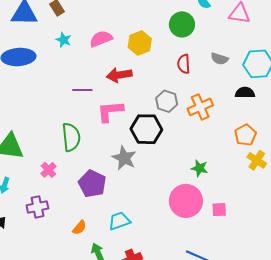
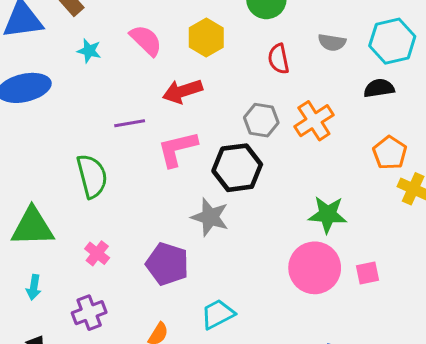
pink semicircle: (101, 39) -> (146, 40), turned 75
green semicircle: (71, 137) -> (92, 176), moved
green star: (200, 168) -> (328, 215), size x1.4

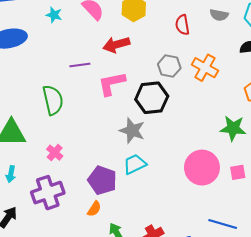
orange cross: (314, 121) -> (205, 68), turned -30
green star: (328, 215) -> (233, 128), moved
purple pentagon: (167, 264) -> (102, 180), moved
purple cross: (89, 313) -> (48, 193), size x1.4
cyan trapezoid: (218, 314) -> (135, 164), moved

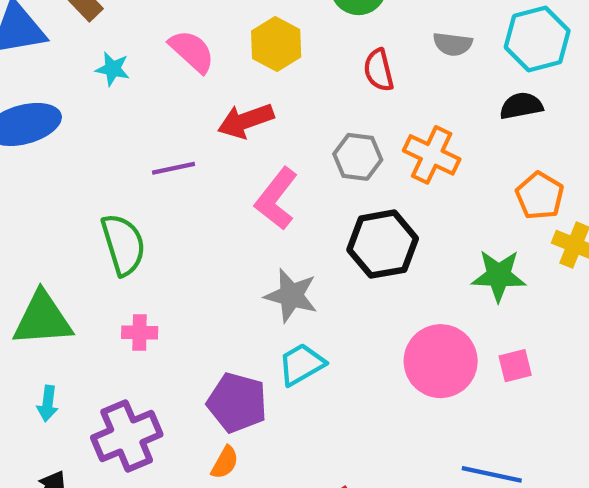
pink L-shape: (112, 84) -> (276, 199), moved, turned -36
black hexagon: (152, 98) -> (383, 244), moved
pink cross: (55, 153) -> (140, 332), moved, turned -35

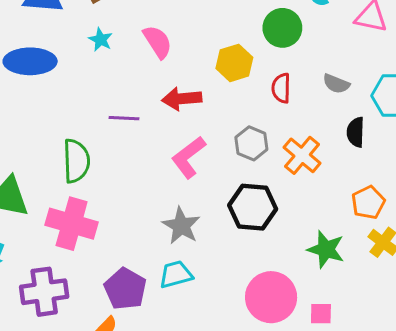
yellow hexagon: (276, 44) -> (234, 63), moved
black semicircle: (521, 106) -> (356, 132), moved, turned -92
pink cross: (140, 332) -> (72, 224), size x2.0

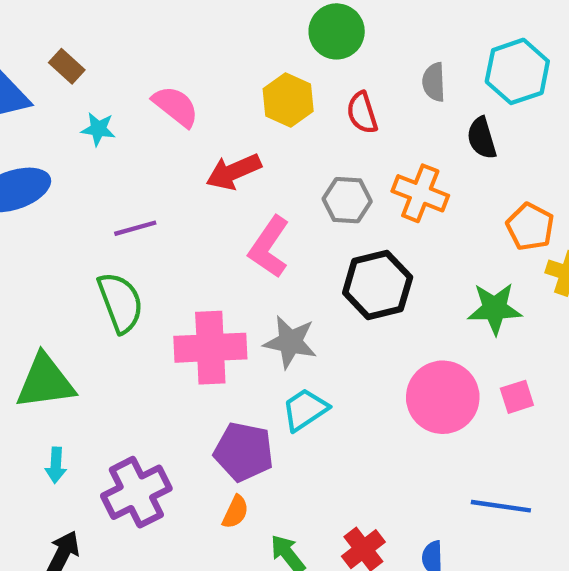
gray semicircle: (336, 84) -> (434, 82), turned 84
purple line: (124, 118) -> (135, 228), moved
pink cross: (72, 224) -> (210, 348), moved

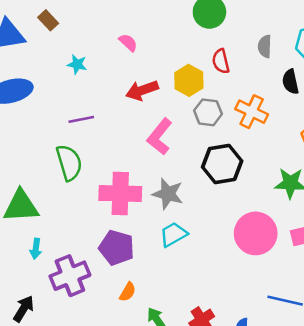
yellow hexagon: (288, 100) -> (189, 80), moved
pink semicircle: (176, 106) -> (128, 43), moved, size x0.7
cyan star: (98, 129) -> (77, 64), moved
purple pentagon: (244, 452) -> (117, 248), moved
cyan arrow: (56, 465) -> (36, 249), moved

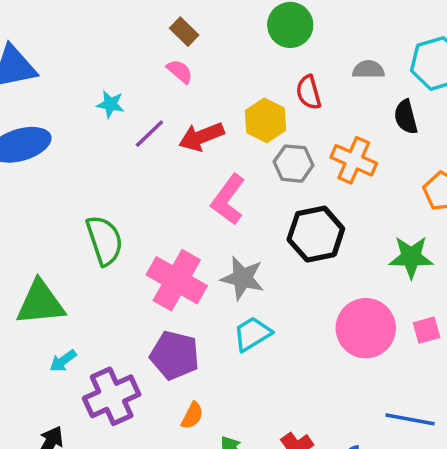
brown rectangle: (48, 20) -> (184, 32), moved
gray semicircle: (265, 46) -> (368, 70), turned 90
purple line: (81, 119) -> (149, 134), moved, turned -30
pink cross: (120, 193) -> (177, 280), turned 30
cyan arrow: (36, 249) -> (63, 361), turned 48

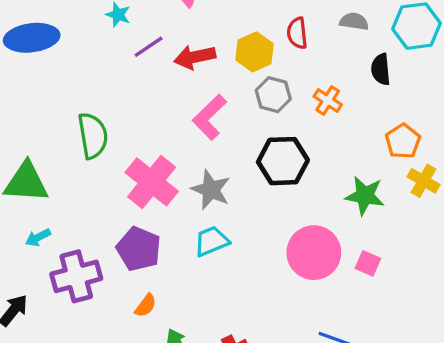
orange cross: (354, 160) -> (328, 101), size x0.7
pink square: (427, 330) -> (368, 263), turned 30

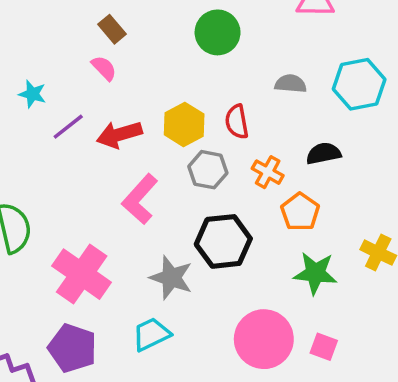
red semicircle: (297, 33) -> (237, 122), moved
black semicircle: (381, 69) -> (324, 153), moved, turned 88
orange pentagon: (403, 141) -> (300, 212), moved
gray star: (211, 190) -> (171, 278), moved

